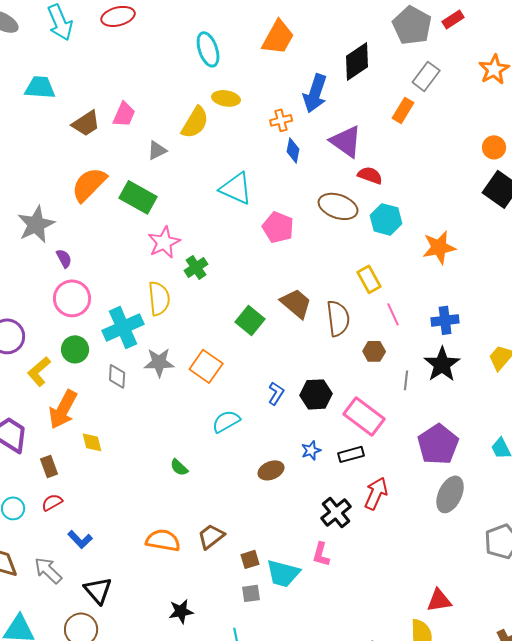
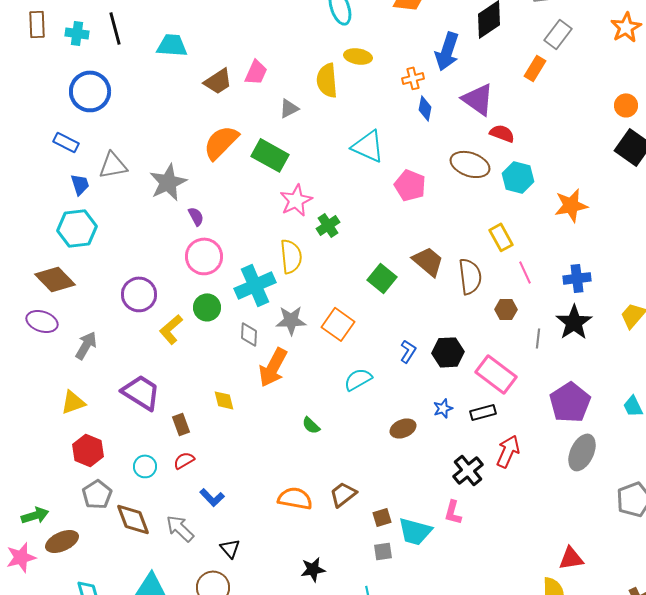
yellow semicircle: (195, 122) -> (327, 80), turned 144
orange arrow: (63, 409) -> (273, 367), moved
black triangle: (98, 590) -> (230, 548), size x0.7

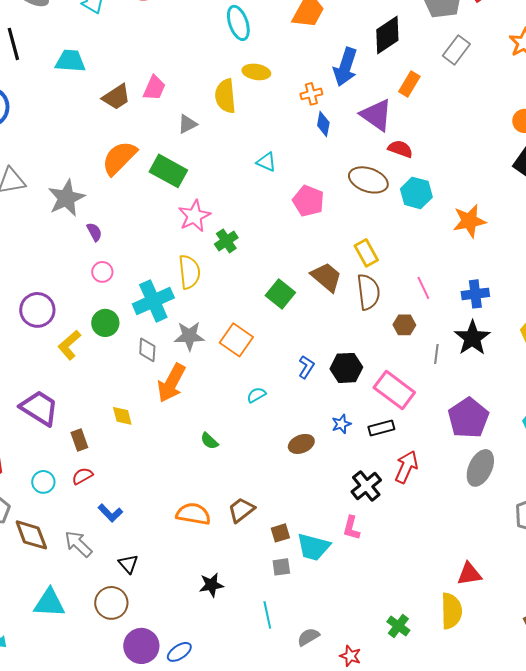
orange rectangle: (535, 68) -> (409, 84), moved
cyan triangle: (368, 146) -> (266, 162), size x0.6
yellow rectangle: (501, 237) -> (366, 253), moved
pink circle: (204, 256) -> (102, 272), size x0.6
cyan semicircle: (358, 379) -> (256, 395), size x0.7

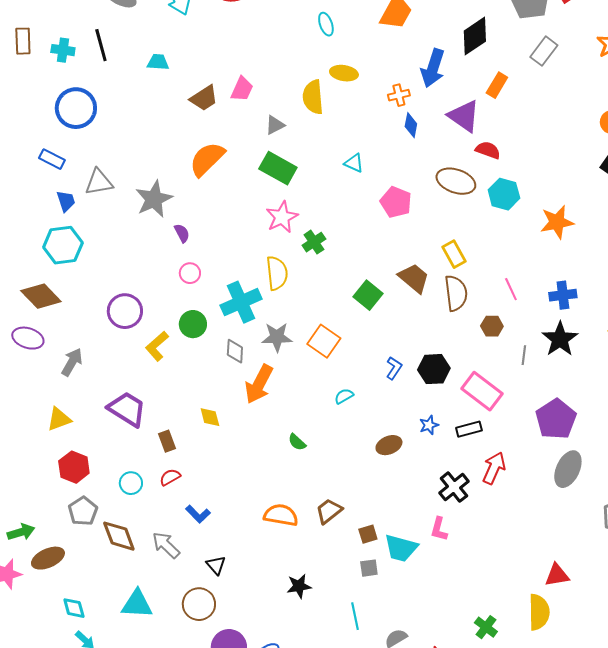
cyan ellipse: (238, 23) -> (326, 24), size x0.7
cyan trapezoid: (70, 61) -> (158, 62), size x0.7
green rectangle: (168, 171) -> (278, 168), moved

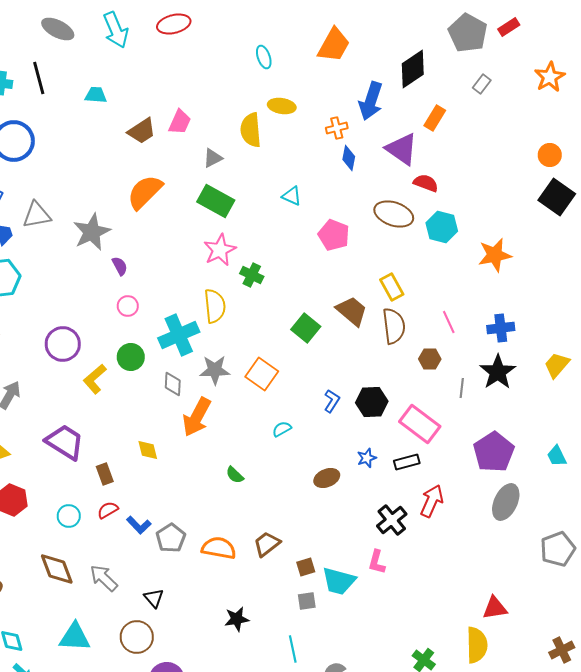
gray rectangle: (544, 51) -> (482, 84), size x0.7
green cross: (314, 242) -> (252, 275), turned -30
gray pentagon: (83, 511) -> (171, 538), moved
blue L-shape: (198, 514) -> (139, 525), moved

